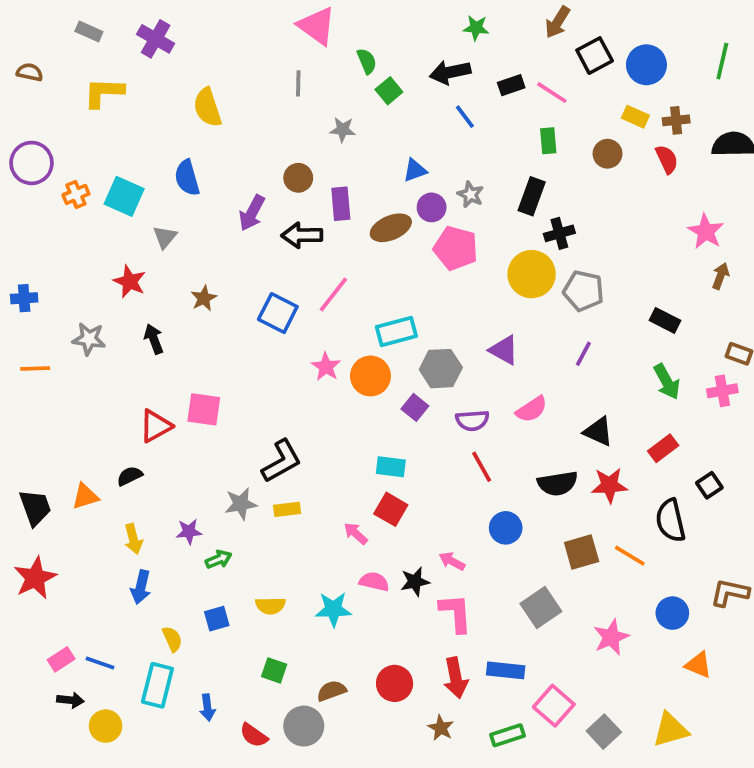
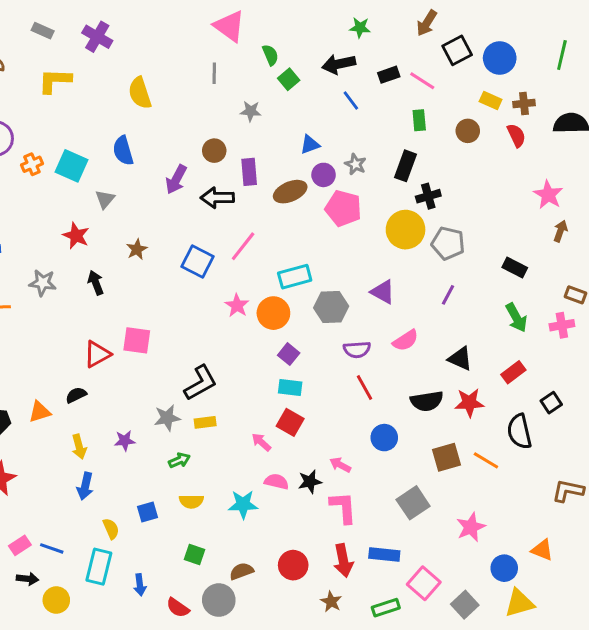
purple square: (415, 407) -> (289, 354), moved
green arrow: (219, 559) -> (179, 460), moved
blue circle: (672, 613) -> (504, 568), moved

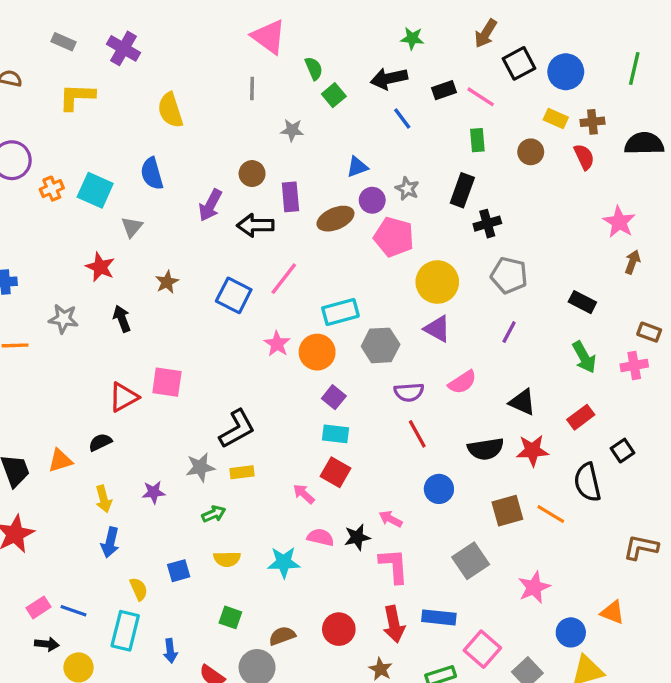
yellow circle: (406, 230) -> (437, 282), moved

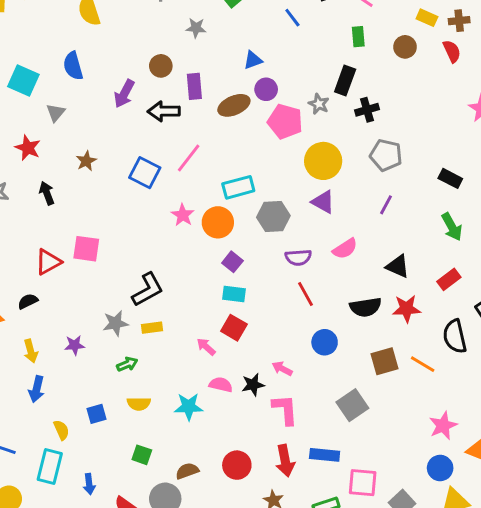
gray star: (407, 189) -> (319, 104), moved
pink star: (534, 587) -> (443, 426), moved
pink square: (482, 649) -> (363, 483), turned -36

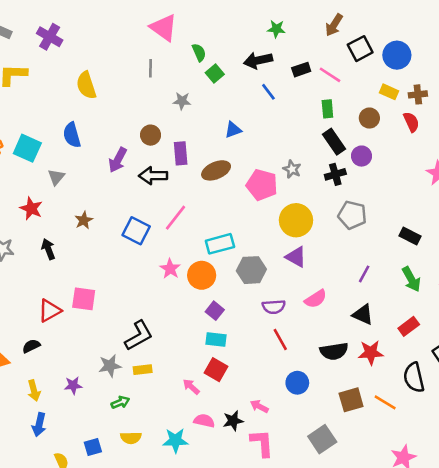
black rectangle: (345, 81) -> (334, 142), moved, turned -55
purple circle: (266, 89) -> (362, 156), moved
purple line: (386, 205) -> (364, 274), moved

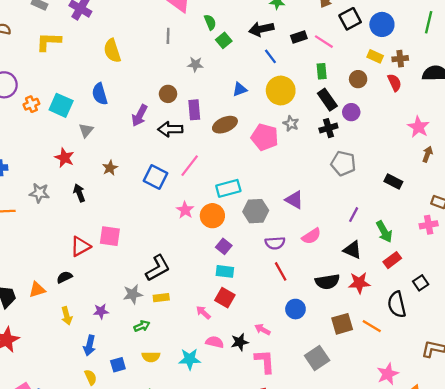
yellow circle: (296, 220) -> (281, 91), moved
green arrow: (411, 279) -> (384, 232), moved
blue arrow: (39, 425) -> (89, 345), moved

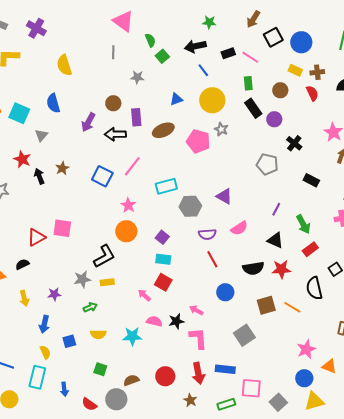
black cross: (328, 128) -> (294, 143), moved, turned -35
black arrow: (79, 193) -> (39, 176), moved
orange circle: (212, 216) -> (126, 231), moved

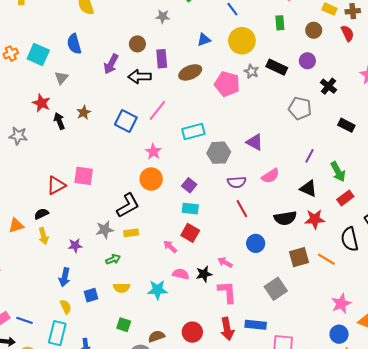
black rectangle: (253, 108) -> (277, 67), moved, turned -30
yellow arrow: (24, 298) -> (43, 236), moved

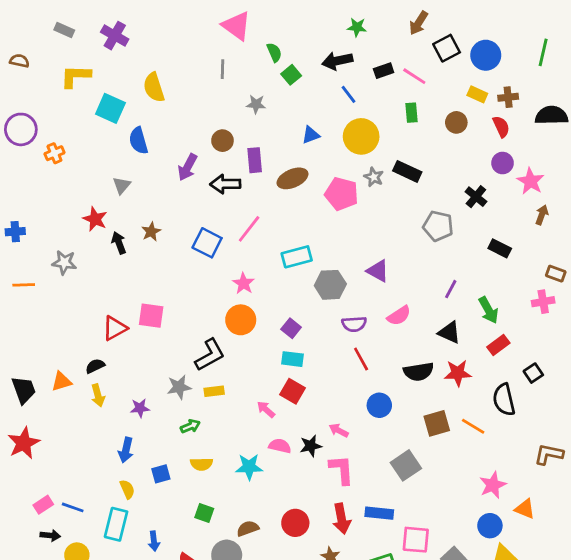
cyan square: (38, 54) -> (110, 108), moved
purple circle: (307, 61) -> (503, 163), moved

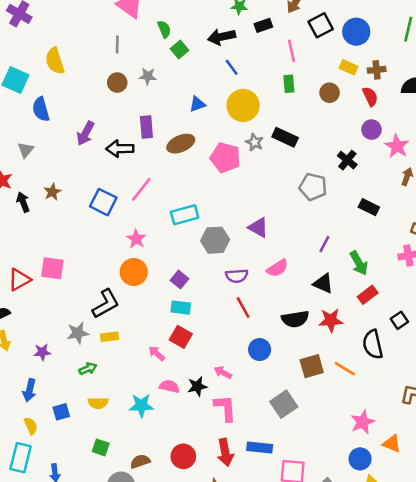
black rectangle: (384, 71) -> (263, 25), moved
pink line: (414, 76) -> (291, 51), turned 45
brown circle: (222, 141) -> (117, 83), moved

